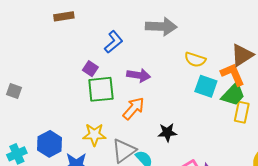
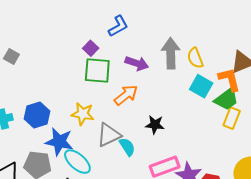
gray arrow: (161, 27) -> (171, 53), moved, turned -104
yellow semicircle: (195, 60) -> (195, 58), turned 40

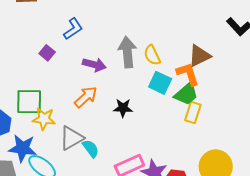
green square: (97, 71) -> (29, 102), moved
black star: (155, 125) -> (123, 108), moved

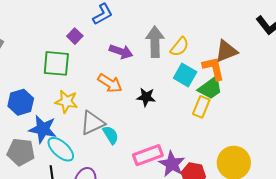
yellow semicircle: (152, 55) -> (179, 47), turned -120
orange arrow: (86, 97) -> (110, 83), turned 70
green square: (29, 102) -> (56, 63), moved
yellow rectangle: (193, 112) -> (201, 107), moved

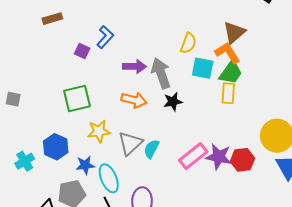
purple square: (75, 36) -> (82, 51), moved
gray arrow: (155, 42) -> (161, 73), moved
blue star: (43, 129) -> (85, 165), size x0.7
cyan semicircle: (111, 135) -> (151, 149), turned -102
cyan ellipse: (61, 149) -> (109, 178), turned 44

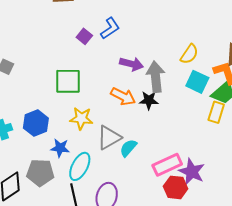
black star: (173, 102) -> (149, 100), moved
red hexagon: (243, 160) -> (176, 187), moved
cyan ellipse: (109, 178) -> (80, 166), turned 36

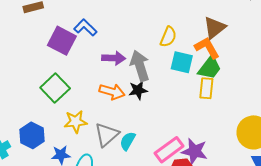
blue L-shape: (110, 28) -> (85, 28), turned -90
purple square: (84, 36) -> (62, 41), size x1.8
green square: (68, 81) -> (55, 88), turned -32

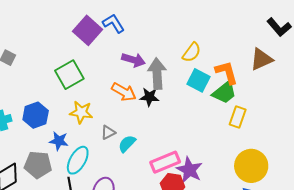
brown triangle: (215, 28) -> (261, 59), moved
yellow rectangle: (206, 88) -> (238, 117), moved
gray triangle: (107, 135) -> (108, 132), size x0.6

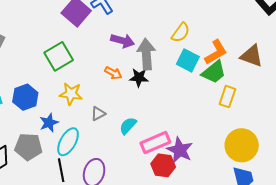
brown triangle: (261, 59) -> (252, 56), moved, turned 45
orange L-shape: (227, 72) -> (216, 52), turned 76
orange arrow: (124, 92) -> (113, 73), size x0.7
blue star: (59, 141) -> (49, 123), turned -30
cyan semicircle: (127, 144) -> (128, 126), moved

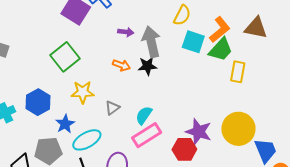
purple arrow: (123, 41) -> (126, 32), size x0.7
cyan ellipse: (68, 142) -> (87, 140), turned 40
pink rectangle: (155, 143) -> (147, 135), moved
yellow circle: (242, 145) -> (238, 129), moved

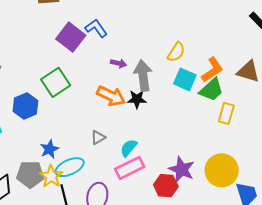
orange arrow: (121, 65) -> (111, 96), size x1.6
yellow star: (83, 92) -> (51, 176), moved, turned 30
blue hexagon: (38, 102) -> (25, 106), moved

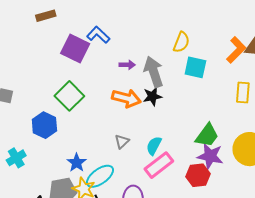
orange L-shape: (212, 70) -> (236, 50), moved
green trapezoid: (211, 90) -> (207, 135), moved

